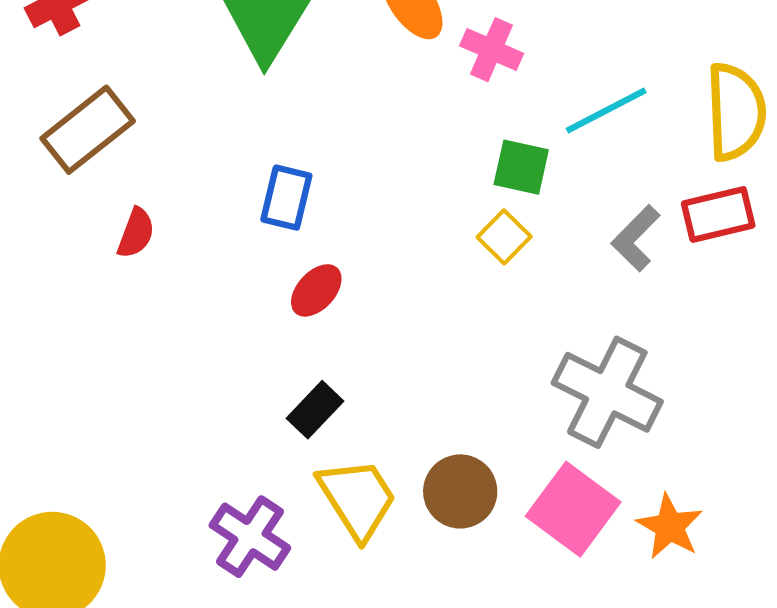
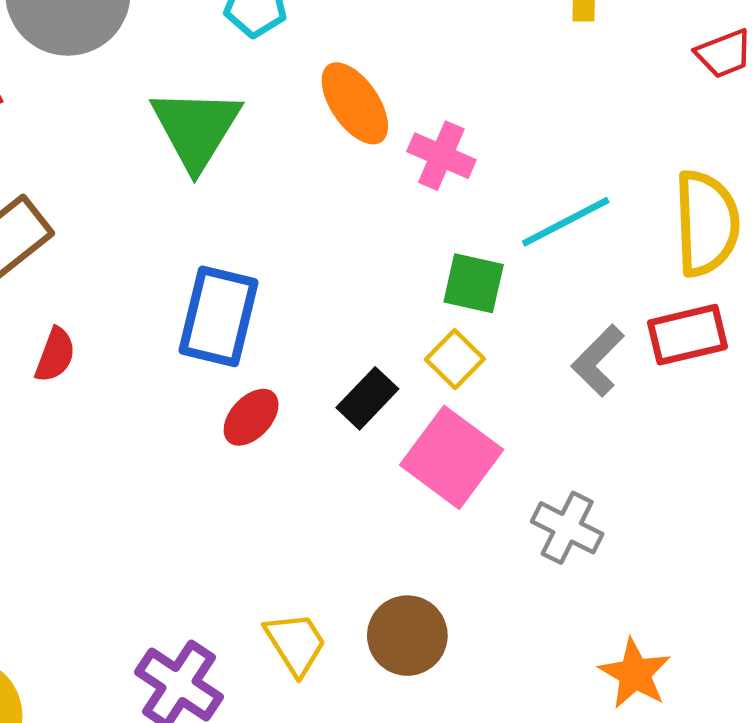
blue rectangle: (286, 198) -> (219, 316), size x1.4
gray cross: (607, 392) -> (567, 528), size x0.6
black rectangle: (315, 410) -> (367, 398), moved
yellow trapezoid: (357, 499) -> (296, 643), size x0.7
pink square: (573, 509) -> (452, 457), moved

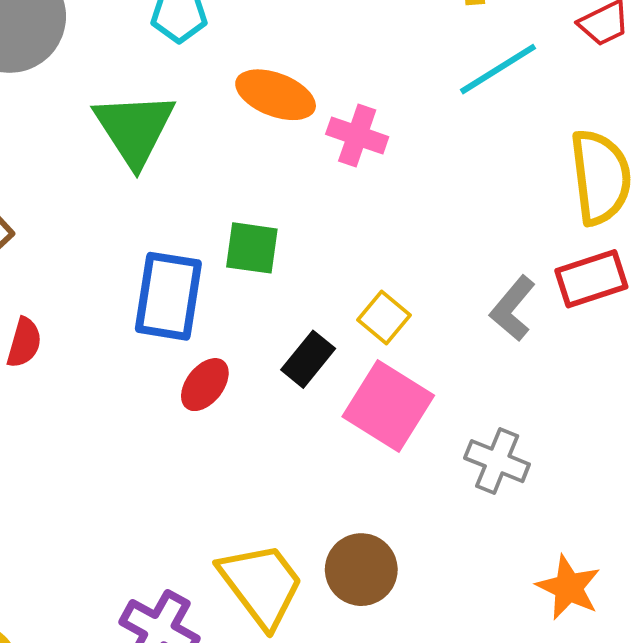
orange ellipse: (355, 103) -> (276, 95), turned -30
cyan line: (566, 222) -> (498, 69), moved
green square: (474, 283) -> (252, 248), moved
yellow trapezoid: (296, 643) -> (261, 585), size x1.5

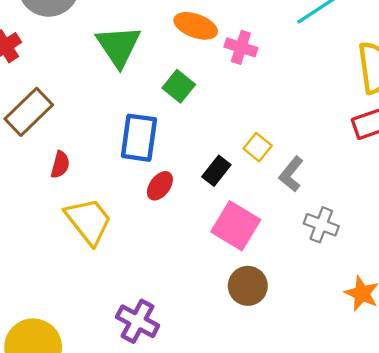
green square: (252, 248) -> (179, 86), moved, turned 32
gray L-shape: (513, 308) -> (291, 174), moved
pink square: (388, 406) -> (236, 226), moved
yellow trapezoid: (261, 585) -> (89, 221), moved

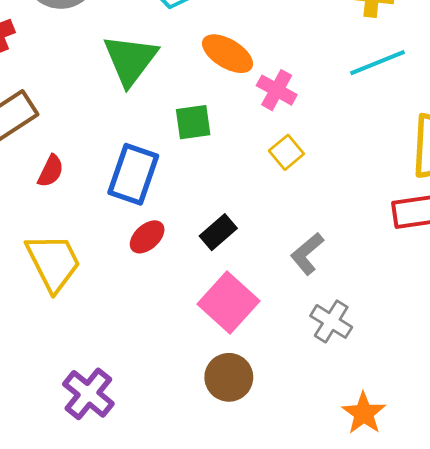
green square: (179, 86) -> (193, 122), turned 32
yellow square: (258, 147) -> (286, 152), moved
red semicircle: (60, 165) -> (51, 171), moved

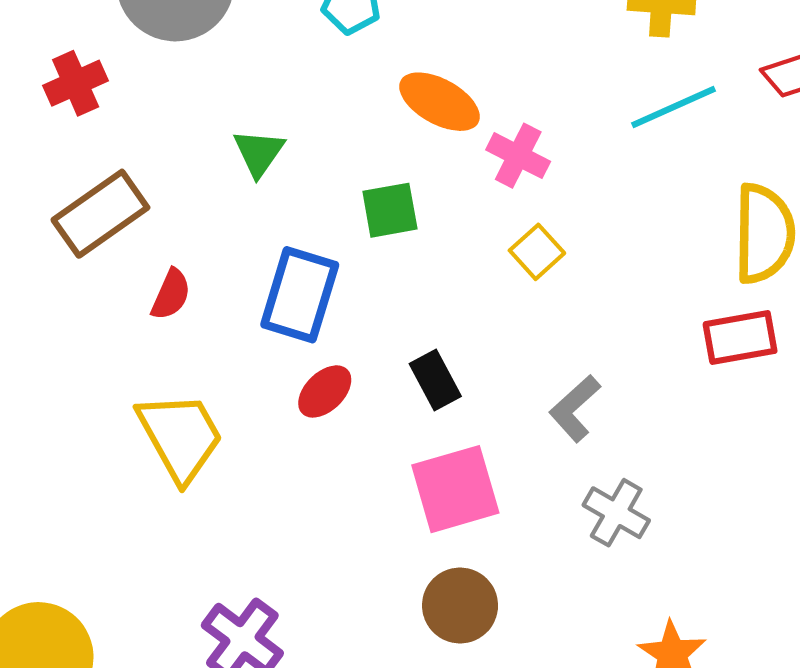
green triangle: (130, 60) -> (259, 153), moved, size x0.6
black rectangle: (218, 232) -> (435, 380), turned -75
pink square: (229, 303) -> (455, 489), turned 34

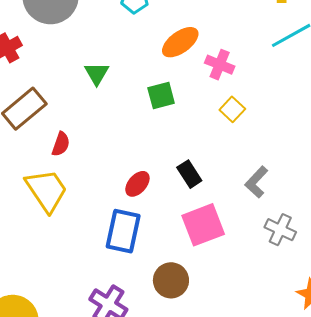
orange ellipse: (440, 102) -> (180, 42), turned -60
blue rectangle: (300, 295) -> (123, 231), moved
yellow trapezoid: (180, 437) -> (47, 190), moved
brown circle: (460, 605) -> (171, 280), moved

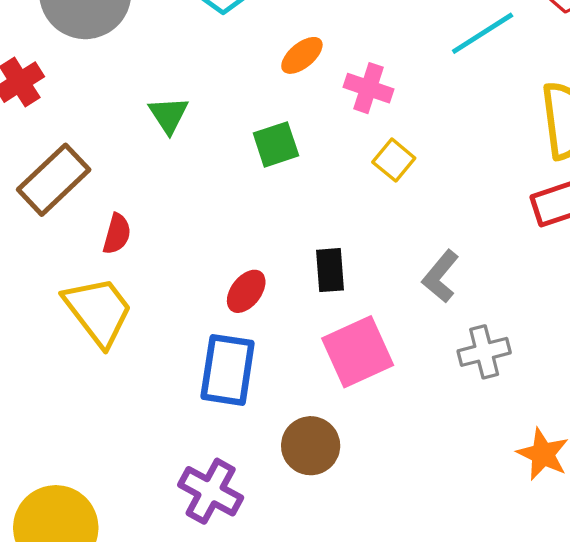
orange ellipse: (180, 42) -> (302, 55), size x0.7
black rectangle: (189, 174) -> (330, 270), turned 32
gray cross: (280, 230) -> (484, 352), turned -36

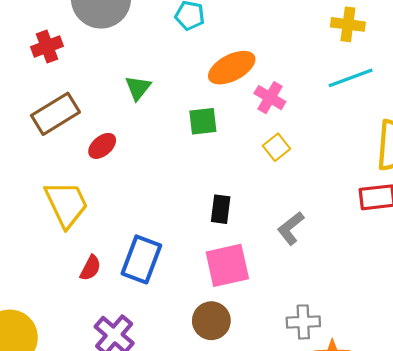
orange ellipse: (302, 55) -> (232, 68), size x1.6
red semicircle: (117, 234) -> (90, 268), moved
red ellipse: (246, 291) -> (102, 146), moved
gray cross: (484, 352) -> (303, 322), moved
brown circle: (311, 446) -> (211, 321), moved

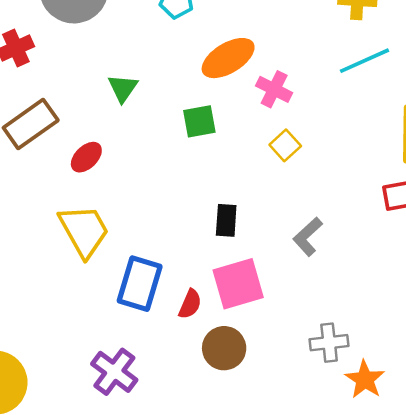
yellow trapezoid: (66, 204) -> (84, 231), moved
red semicircle: (90, 268) -> (190, 304), moved

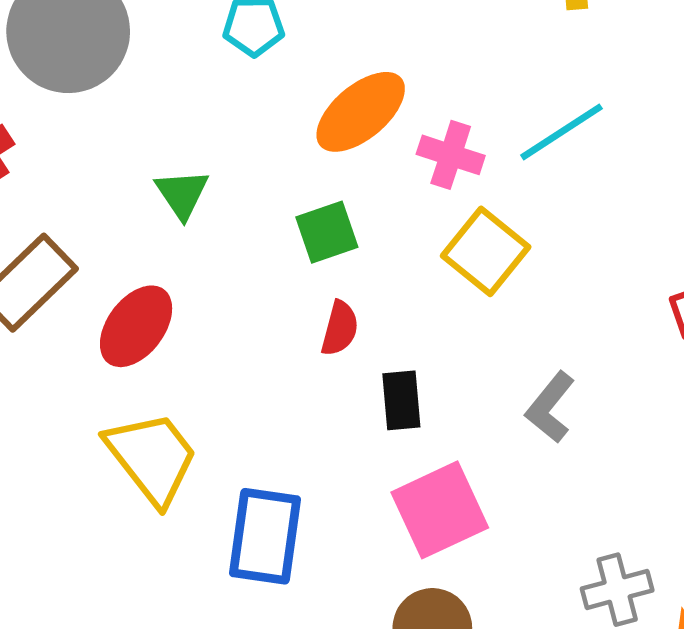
cyan line: (365, 61) -> (562, 132), moved
yellow square: (285, 145) -> (486, 251), size x1.5
red ellipse: (86, 157) -> (136, 326), size x1.4
red semicircle: (190, 304) -> (340, 328), moved

